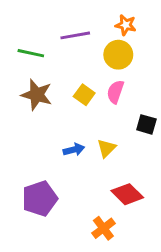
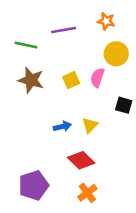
yellow circle: (118, 55) -> (116, 54), moved
yellow square: (84, 95) -> (71, 80), turned 30
red diamond: (127, 194) -> (81, 160), moved
purple pentagon: (40, 199) -> (34, 185), moved

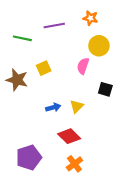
brown star: (31, 80) -> (17, 80), moved
yellow square: (71, 80) -> (44, 68), moved

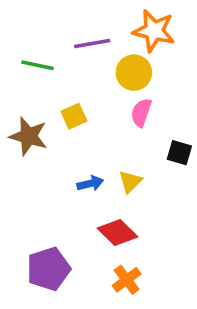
orange star: (90, 18) -> (154, 31), size x1.6
yellow circle: (99, 46) -> (134, 73), moved

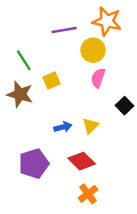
green line: (38, 65) -> (24, 60), moved, turned 45
black square: (179, 153) -> (125, 106), turned 30
purple pentagon: (48, 269) -> (34, 164), moved

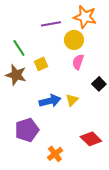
blue arrow: (63, 127) -> (50, 101), size x1.5
red diamond: (82, 161) -> (91, 139), moved
orange cross: (88, 194) -> (55, 154), moved

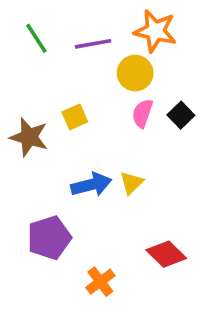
green line: (19, 48) -> (36, 38), moved
black square: (99, 84) -> (181, 115), moved

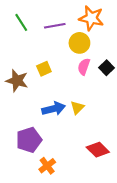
orange cross: (100, 282) -> (47, 166), moved

